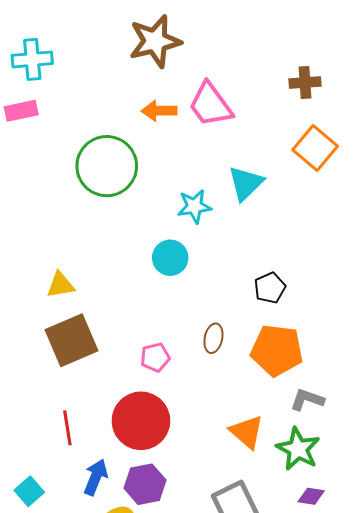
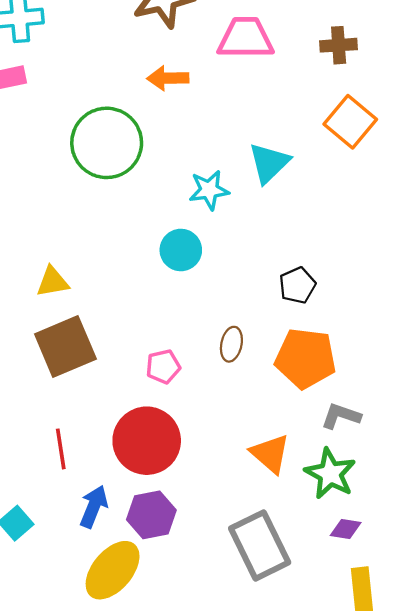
pink trapezoid: (210, 105) -> (246, 38), moved, turned 126

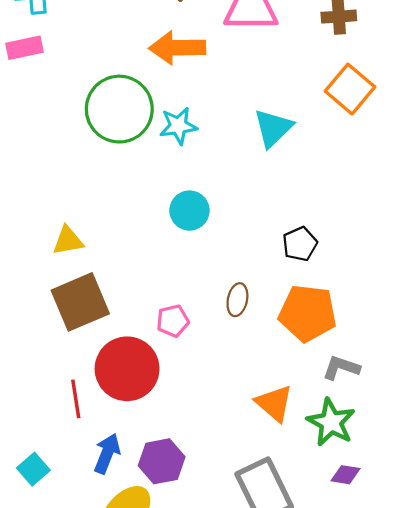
orange arrow: (168, 78) -> (177, 48), size x1.4
cyan star: (209, 190) -> (178, 126), moved
red circle: (147, 441) -> (127, 369), moved

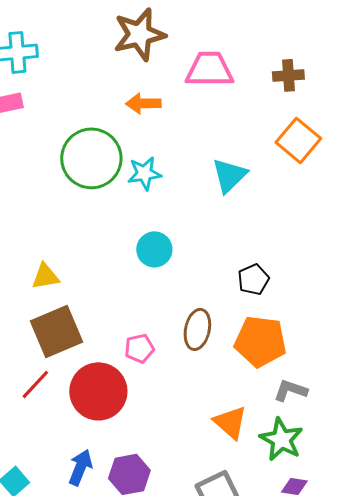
orange arrow: (177, 48) -> (143, 103), size x0.7
brown ellipse: (237, 300) -> (197, 329), size x1.4
red line: (76, 399) -> (35, 384), moved, turned 52

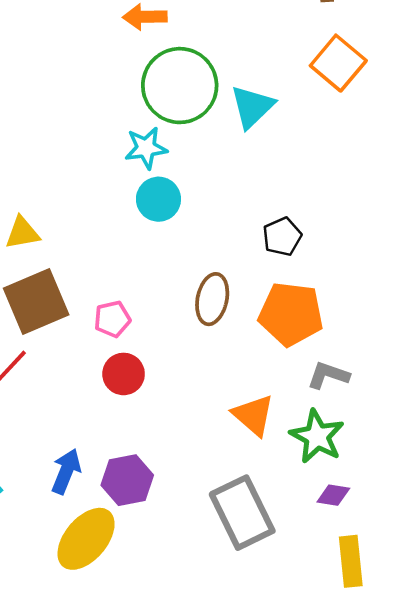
green circle: (91, 158) -> (180, 86), moved
cyan star: (144, 173) -> (146, 148), moved
pink pentagon: (139, 348) -> (112, 319), moved
red circle: (98, 391) -> (124, 374), moved, size x0.6

